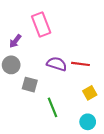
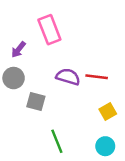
green line: (53, 107) -> (57, 141), moved

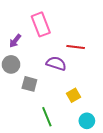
red line: (97, 77) -> (76, 47), moved
yellow square: (108, 111) -> (74, 95), moved

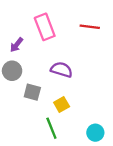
red line: (76, 47) -> (90, 27), moved
yellow square: (74, 95) -> (62, 105), moved

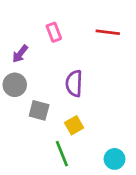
pink rectangle: (45, 27) -> (54, 32), size x0.6
purple semicircle: (62, 70) -> (74, 83), turned -105

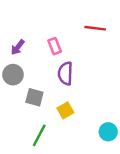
pink rectangle: (54, 32) -> (55, 46), moved
green line: (62, 154) -> (39, 135), moved, turned 50
cyan circle: (115, 159) -> (108, 132), moved

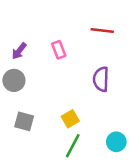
purple semicircle: (65, 73) -> (101, 79), moved
gray square: (34, 97) -> (24, 121), moved
green line: (39, 135) -> (73, 146), moved

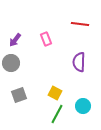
yellow square: (70, 119) -> (55, 93), turned -32
gray square: (24, 121) -> (19, 95), turned -35
cyan circle: (116, 142) -> (83, 106), moved

